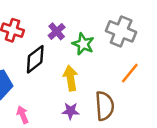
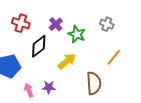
gray cross: (121, 31) -> (107, 24), size x0.6
yellow arrow: (71, 78) -> (67, 61), turned 60
purple star: (71, 111) -> (49, 87), moved

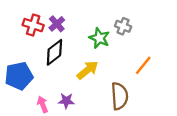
purple cross: (56, 24) -> (57, 24), moved
gray cross: (107, 24) -> (123, 26), moved

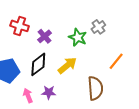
purple cross: (57, 24) -> (45, 36), moved
gray cross: (123, 26) -> (98, 27), turned 32
black diamond: (54, 52) -> (38, 64), moved

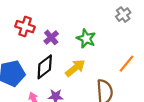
gray cross: (98, 27) -> (123, 15), moved

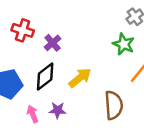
green star: (86, 39) -> (124, 44), moved

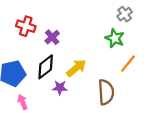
purple star: (58, 110) -> (60, 88), moved
pink arrow: (33, 114) -> (23, 102), moved

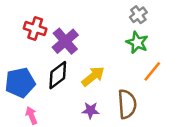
gray cross: (125, 14) -> (138, 15), moved
purple cross: (52, 37) -> (65, 41), size x1.5
purple star: (60, 88) -> (91, 110), moved

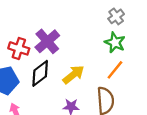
red cross: (35, 29) -> (19, 48), moved
orange line: (152, 71) -> (115, 70), moved

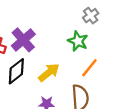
green star: (115, 43) -> (78, 41), moved

